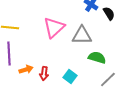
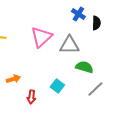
black semicircle: (109, 13) -> (96, 23), turned 32
red arrow: (44, 73) -> (31, 97), moved

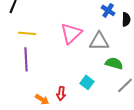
orange arrow: (13, 79) -> (42, 99), moved, turned 48

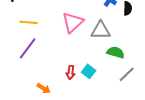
purple line: (26, 59) -> (28, 48), turned 40
red arrow: (61, 93) -> (71, 72), moved

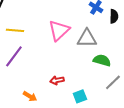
cyan square: (89, 71) -> (80, 96), moved, turned 32
red arrow: (71, 72) -> (57, 80), turned 72

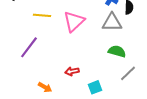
yellow line: (15, 30) -> (42, 15), moved
gray triangle: (87, 38) -> (112, 22), moved

